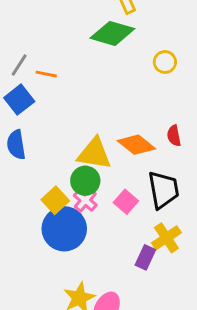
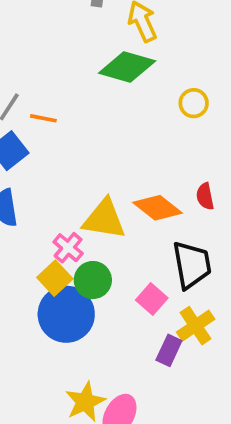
green circle: (85, 181) -> (93, 280), moved
pink cross: (85, 200) -> (68, 248), moved
pink square: (126, 202) -> (152, 299), moved

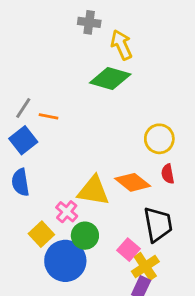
yellow circle: (194, 103) -> (159, 139), moved, size x1.4
yellow square: (55, 278) -> (41, 234), moved
yellow cross: (196, 326) -> (145, 266), moved

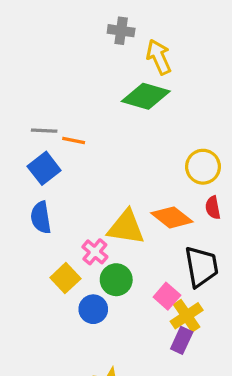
gray line: (23, 108) -> (44, 131), turned 60
blue circle: (65, 261) -> (93, 309), size x0.6

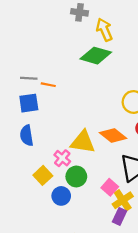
blue square: (44, 168) -> (29, 103), turned 30

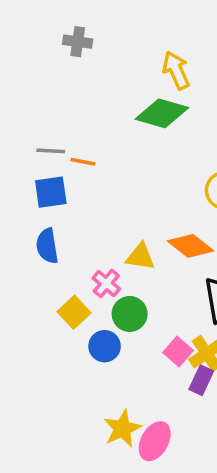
gray cross: (80, 12) -> (78, 42), moved
yellow triangle: (83, 142) -> (140, 257), size x0.7
pink square: (110, 187) -> (178, 352), moved

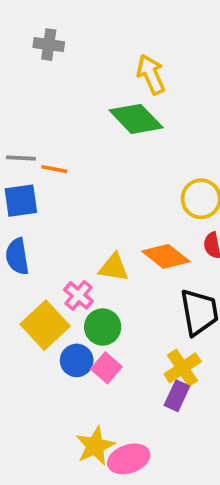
green diamond: (162, 113) -> (136, 119), turned 30
yellow square: (74, 312) -> (45, 325), size x1.4
pink square: (178, 352) -> (106, 368), moved
pink ellipse: (155, 441) -> (129, 459), turned 42

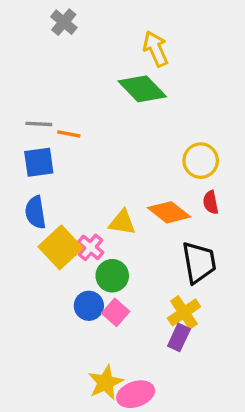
gray cross: (49, 45) -> (64, 22), turned 32
yellow square: (45, 325) -> (60, 247), moved

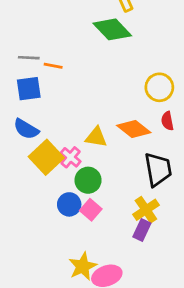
blue semicircle: (35, 212) -> (26, 129), turned -50

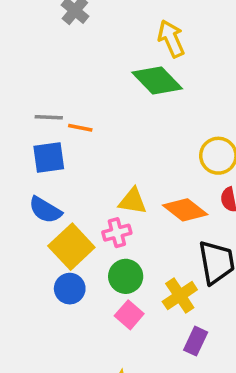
yellow triangle: (96, 137) -> (133, 201), moved
pink cross: (71, 157) -> (117, 233), moved, turned 35
blue circle: (69, 204) -> (70, 289), moved
yellow cross: (146, 210) -> (180, 296), moved

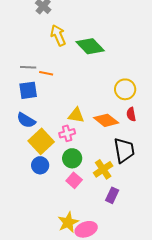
yellow arrow: (171, 39) -> (58, 35), moved

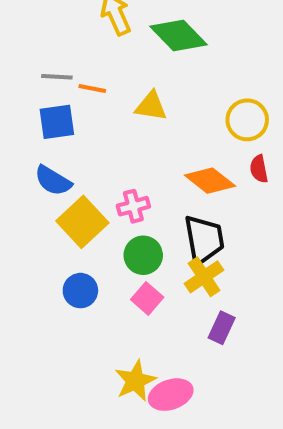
yellow triangle: (76, 115) -> (151, 106), moved
black trapezoid: (124, 150) -> (204, 240), moved
blue circle: (40, 165) -> (80, 291), moved

